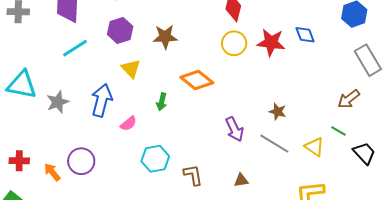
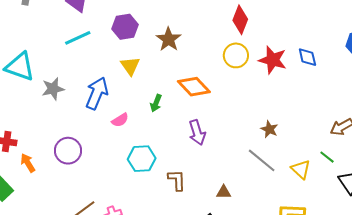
brown star: (165, 37) -> (169, 39), turned 30
purple arrow: (234, 129) -> (197, 133), moved
orange arrow: (52, 172) -> (28, 163), moved

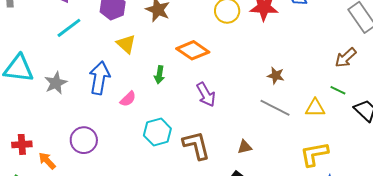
yellow triangle: (301, 169) -> (315, 108), turned -30
brown L-shape: (177, 180) -> (196, 145), size x1.4

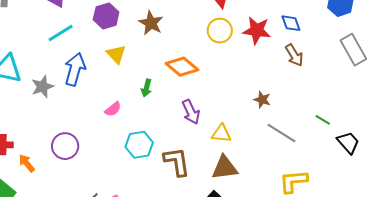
brown arrow: (346, 58) -> (294, 55), moved, turned -85
blue arrow: (99, 78) -> (75, 69), moved
gray line: (275, 108) -> (281, 133), moved
yellow triangle: (315, 108) -> (221, 134), moved
brown triangle: (245, 147) -> (225, 168), size x1.8

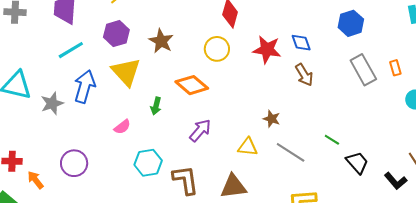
yellow circle: (220, 31) -> (217, 49), moved
yellow triangle: (116, 54) -> (126, 72), size x1.5
purple arrow: (191, 112) -> (200, 130), turned -115
yellow triangle: (221, 134) -> (248, 147), moved

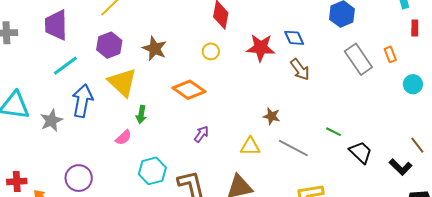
yellow circle: (217, 49) -> (211, 51), size x0.7
green arrow: (156, 106) -> (141, 114), moved
purple arrow: (200, 130) -> (201, 134), size x0.7

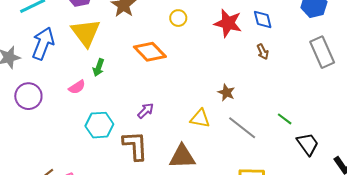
brown arrow: (300, 70) -> (263, 52), size x0.7
purple arrow: (201, 134) -> (146, 111), moved
purple circle: (79, 178) -> (28, 96), moved

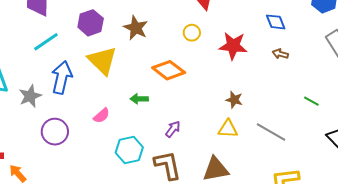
red star: (228, 23) -> (233, 46), moved
brown arrow: (263, 52) -> (280, 54), turned 140
green arrow: (99, 68) -> (139, 99), moved, turned 78
brown star: (226, 93) -> (234, 100), moved
green line: (285, 119) -> (311, 101), moved

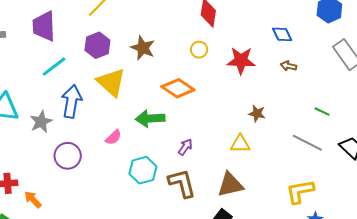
green arrow: (139, 99) -> (150, 119), size x1.6
brown star: (234, 100) -> (257, 113), moved
gray line: (271, 132) -> (307, 143), moved

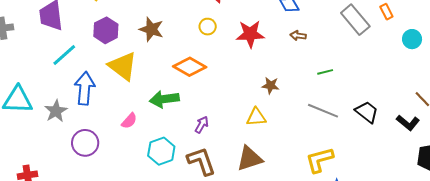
green line: (322, 112) -> (325, 72), moved, turned -35

